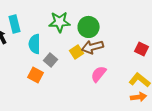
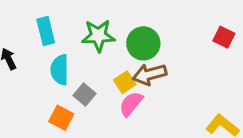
cyan rectangle: (15, 24) -> (46, 31), moved
red square: (142, 49) -> (224, 37), moved
pink semicircle: (99, 74) -> (131, 104), moved

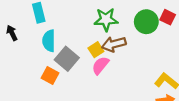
green star: (98, 36) -> (106, 19), moved
green circle: (143, 43) -> (146, 22), moved
gray square: (84, 95) -> (67, 59), size x1.5

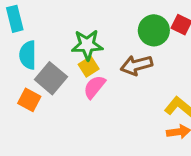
green star: (106, 19) -> (87, 45), moved
brown arrow: (114, 44) -> (136, 65), moved

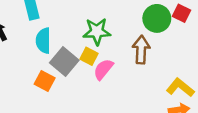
brown arrow: (136, 65) -> (141, 50), turned 108
yellow square: (89, 67) -> (89, 56), moved, turned -30

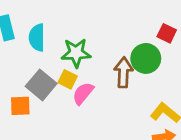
green circle: (157, 18) -> (146, 58), moved
cyan semicircle: (43, 41) -> (37, 38), moved
orange square: (45, 81) -> (20, 106), turned -30

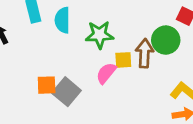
yellow square: (68, 79) -> (123, 60), moved, turned -30
gray square: (41, 85) -> (66, 92), moved

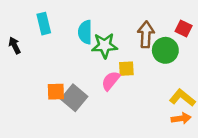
cyan semicircle: (62, 20) -> (85, 32), moved
brown arrow: (145, 53) -> (146, 35), moved

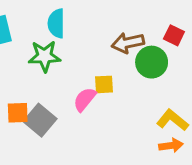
cyan semicircle: (85, 32) -> (56, 23), moved
brown arrow: (146, 35) -> (128, 43), turned -105
green star: (105, 45) -> (44, 56), moved

